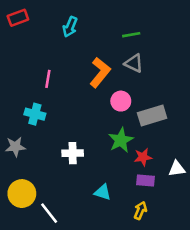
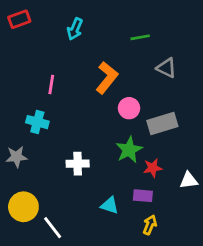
gray triangle: (134, 63) -> (167, 68), moved
purple rectangle: (146, 181) -> (143, 196), moved

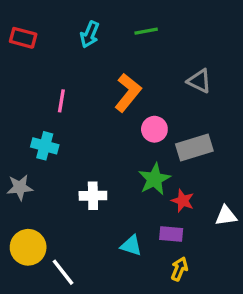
red rectangle: (19, 19) -> (23, 38), moved, turned 35
green line: (140, 37) -> (146, 31), moved
red star: (153, 168) -> (183, 201), turned 30

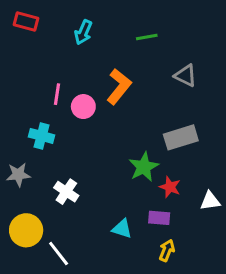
green line: (146, 31) -> (147, 37), moved
red rectangle: (23, 38) -> (26, 21), moved
pink circle: (154, 129) -> (83, 107), moved
white cross: (93, 196) -> (66, 192), moved, turned 35

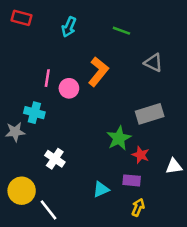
green line: (147, 37) -> (121, 31), turned 30
gray star: (18, 175) -> (15, 132), moved
cyan triangle: (122, 229) -> (101, 189), turned -42

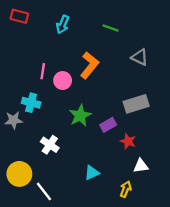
green star: (119, 138) -> (80, 116), moved
white triangle: (174, 166) -> (141, 166), moved
purple rectangle: (132, 180) -> (108, 125), moved, turned -35

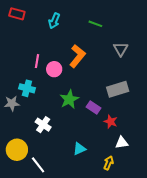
gray triangle: (140, 57) -> (121, 49), turned 35
purple rectangle: (108, 125) -> (93, 107), turned 64

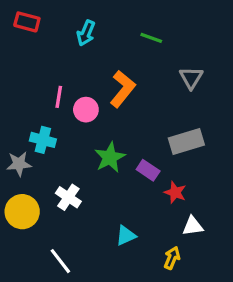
yellow circle: (17, 150) -> (22, 212), moved

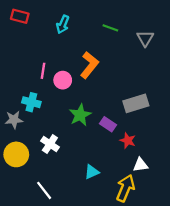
gray triangle: (191, 78) -> (145, 38), moved
yellow arrow: (172, 258) -> (125, 188), size x1.6

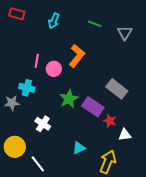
gray rectangle: (136, 103) -> (117, 89), turned 55
purple rectangle: (108, 124) -> (93, 107), size x1.5
yellow circle: (16, 154) -> (15, 147), moved
white triangle: (141, 165) -> (125, 135), moved

